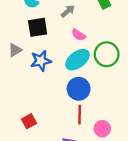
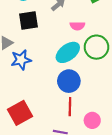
pink semicircle: (79, 35) -> (77, 26), moved, turned -32
blue star: (41, 61) -> (21, 60), moved
red square: (29, 121) -> (20, 113), size x1.6

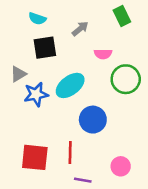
cyan ellipse: (68, 52) -> (70, 85), moved
red line: (70, 107) -> (70, 152), moved
red square: (20, 113) -> (35, 157), turned 35

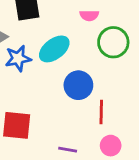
red line: (70, 152) -> (101, 112), moved
pink circle: (121, 166) -> (111, 146), moved

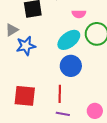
cyan ellipse: (54, 49) -> (69, 40), moved
red line: (101, 112) -> (60, 94), moved

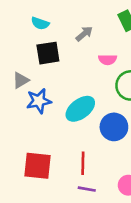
cyan ellipse: (69, 40) -> (80, 109), moved
blue circle: (71, 66) -> (114, 127), moved

